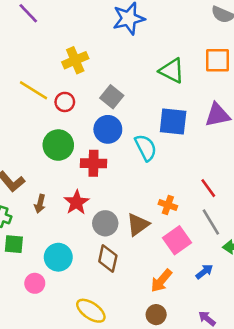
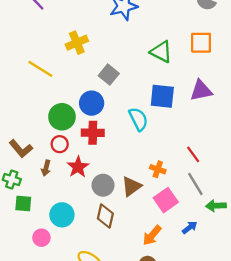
red circle: (65, 102) -> (60, 144), moved
blue circle: (108, 129) -> (92, 103), moved

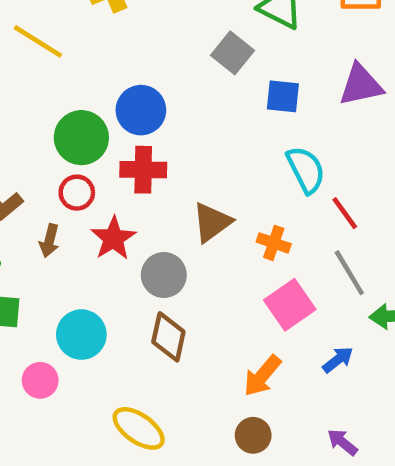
gray square: (109, 75) -> (233, 53), moved
blue square: (162, 96) -> (283, 96), size x0.7
cyan semicircle: (138, 119) -> (306, 170), moved
brown triangle: (132, 186) -> (212, 222), moved

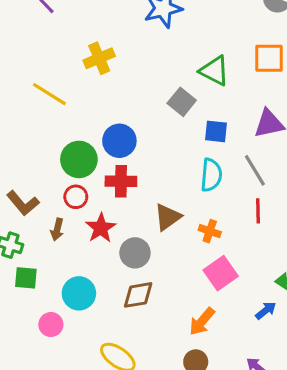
cyan semicircle: (306, 170) -> (211, 175), moved, turned 32
red line: (345, 213) -> (258, 211), turned 35
gray line: (349, 273) -> (255, 170), moved
brown diamond: (168, 337) -> (138, 295), turned 68
blue arrow: (338, 360) -> (266, 310), moved

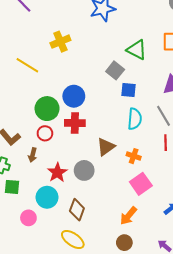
blue square: (216, 131) -> (128, 90), moved
red star: (101, 228) -> (57, 173), moved
brown diamond: (138, 295) -> (77, 210), moved, turned -60

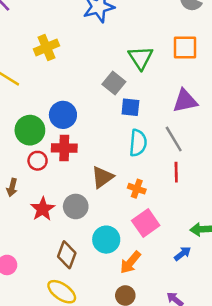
green triangle: (137, 50) -> (141, 58), turned 30
red circle: (45, 133) -> (38, 161), moved
cyan circle: (47, 197) -> (106, 240), moved

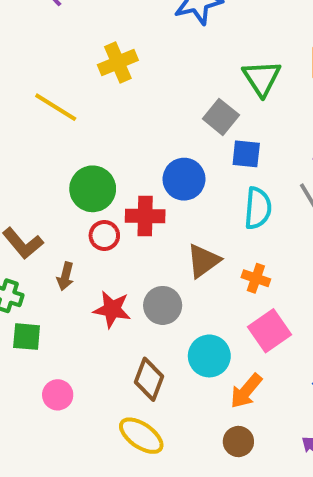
blue circle: (63, 115) -> (184, 179), moved
red star: (43, 209) -> (112, 309), turned -30

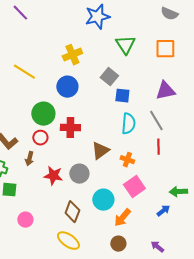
yellow cross: (118, 63) -> (72, 55), moved
green triangle: (262, 78) -> (125, 45), moved
blue circle: (184, 179) -> (67, 87), moved
red circle: (104, 235) -> (40, 138), moved

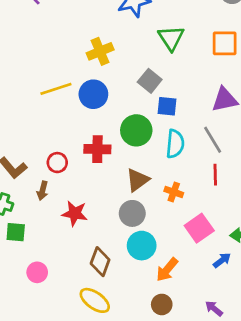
yellow line: (24, 72) -> (56, 89), moved, turned -50
green circle: (43, 114) -> (136, 130), moved
gray circle: (79, 174) -> (132, 213), moved
pink square: (134, 187) -> (199, 228), moved

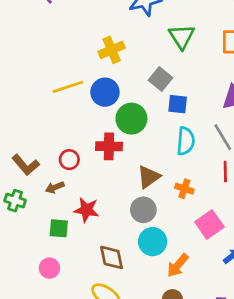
green circle: (136, 130) -> (131, 119), moved
brown arrow: (43, 191) -> (55, 187), turned 54
green square: (16, 232) -> (59, 228), moved
brown diamond: (100, 262) -> (112, 257), turned -32

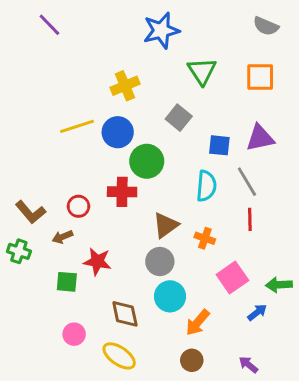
blue square: (178, 104) -> (219, 145), moved
pink circle: (49, 268) -> (74, 334), moved

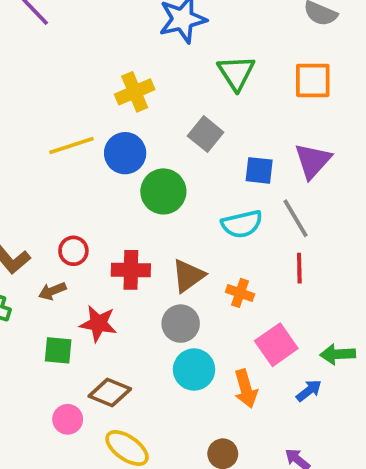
purple triangle: (260, 138) -> (313, 161), turned -36
cyan semicircle: (206, 186) -> (242, 224), turned 72
red cross: (122, 192) -> (131, 270), moved
brown diamond: (125, 314) -> (110, 392), moved, turned -56
orange arrow: (198, 323) -> (246, 389), moved, turned -56

